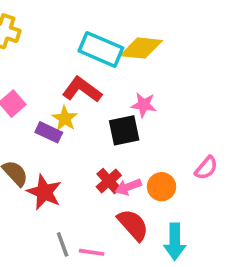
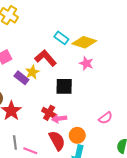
cyan rectangle: (101, 49) -> (61, 38), size x0.6
pink star: (144, 105) -> (86, 63), moved
red cross: (109, 181) -> (49, 113), turned -32
orange circle: (162, 187) -> (77, 135), moved

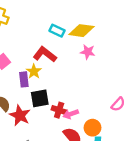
purple rectangle: (21, 78) -> (24, 79), turned 56
black square: (64, 86) -> (40, 98), moved

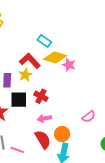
yellow diamond: (81, 31) -> (55, 57), moved
yellow star: (34, 71) -> (25, 75), moved
red cross: (59, 110) -> (41, 96), moved

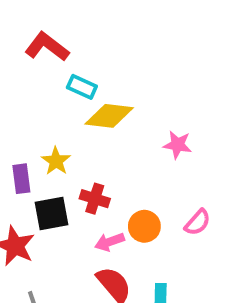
red L-shape: (30, 61) -> (47, 47), moved
pink star: (69, 65) -> (178, 145), moved
orange circle: (62, 134) -> (144, 226), moved

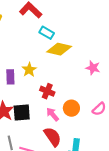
black square: (51, 213) -> (22, 113), moved
pink arrow: (110, 242) -> (53, 114), turned 64

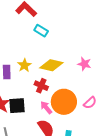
yellow diamond: (59, 49) -> (51, 65), moved
orange circle: (71, 108) -> (64, 102), size x1.6

